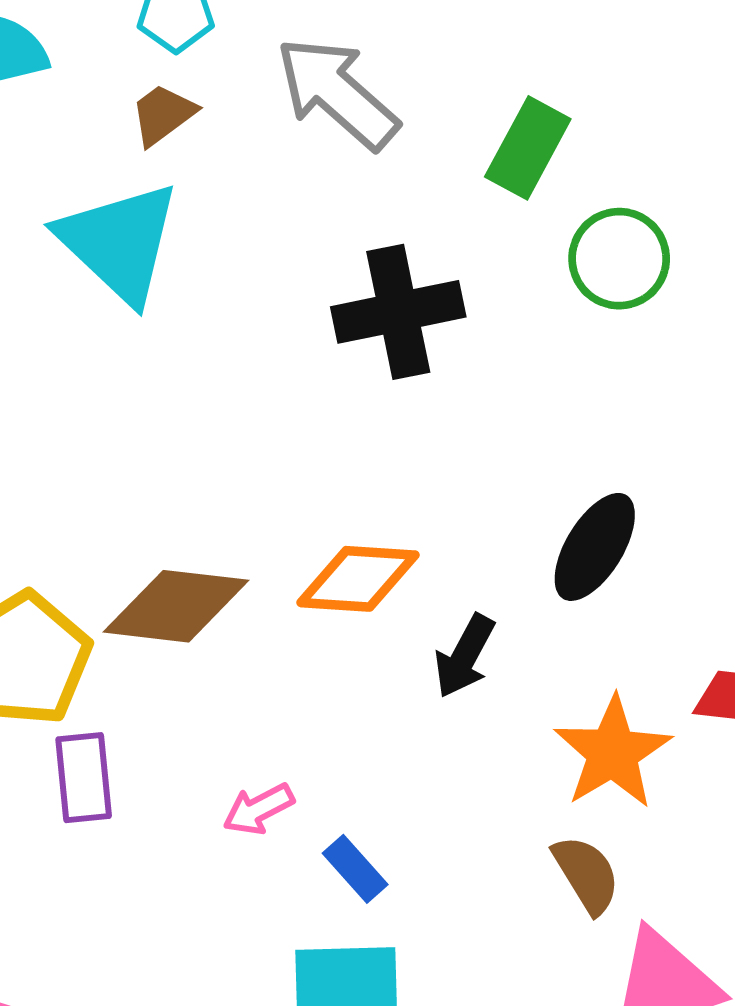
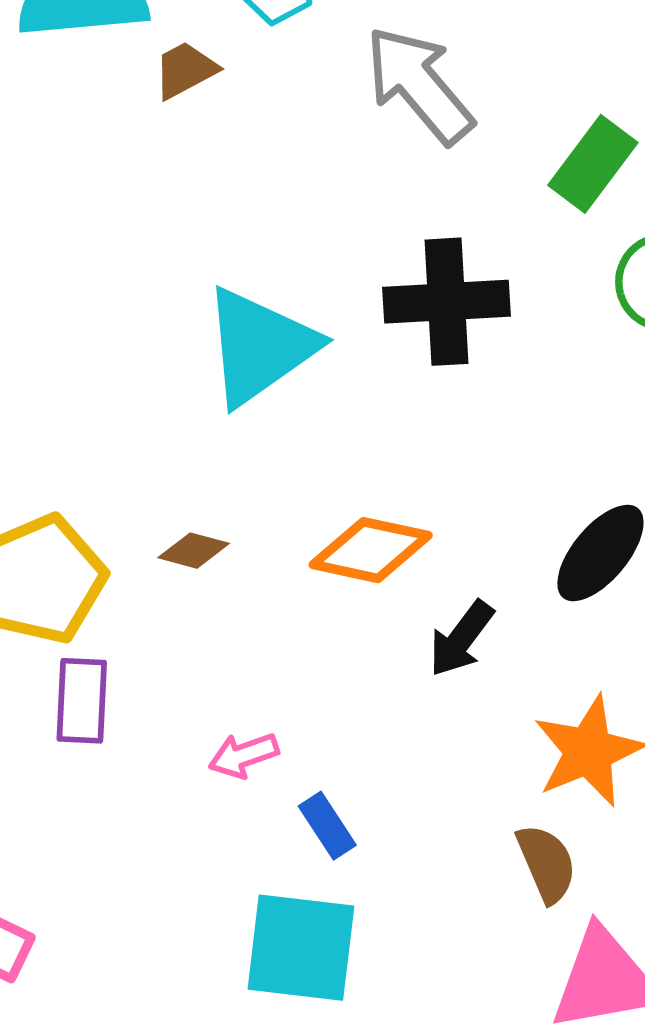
brown trapezoid: (163, 114) -> (185, 70), moved
cyan triangle: (119, 242) -> (260, 346), moved, turned 33
brown diamond: (176, 606) -> (194, 551), size x0.5

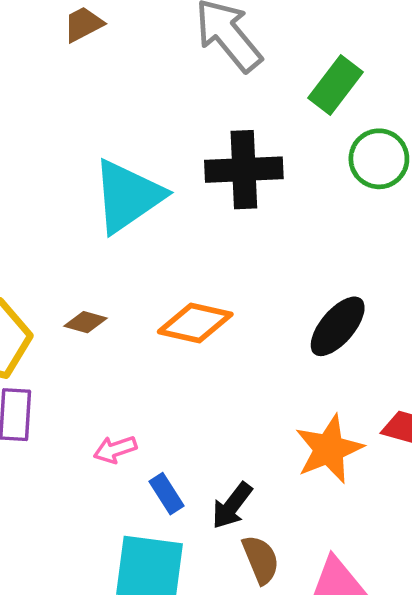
black arrow: (461, 639) -> (232, 506), moved
brown semicircle: (547, 863) -> (261, 559), moved

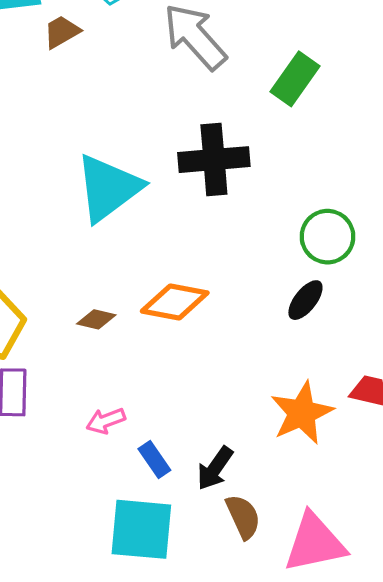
green circle: (379, 159) -> (327, 237), moved
brown diamond: (85, 322) -> (96, 319), moved
black ellipse: (338, 326) -> (305, 300), size x0.7

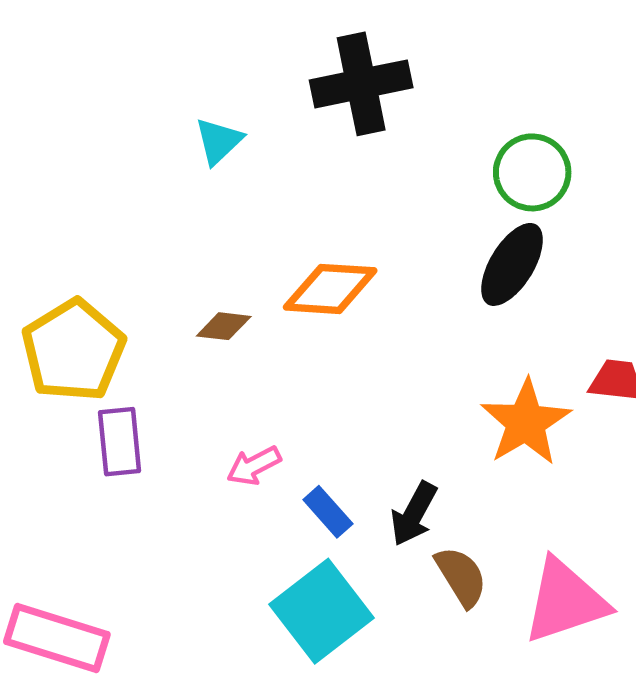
cyan triangle: (108, 188) -> (219, 141), size x0.5
black ellipse: (305, 300) -> (512, 264), size x1.4
cyan square: (141, 529) -> (321, 611), turned -36

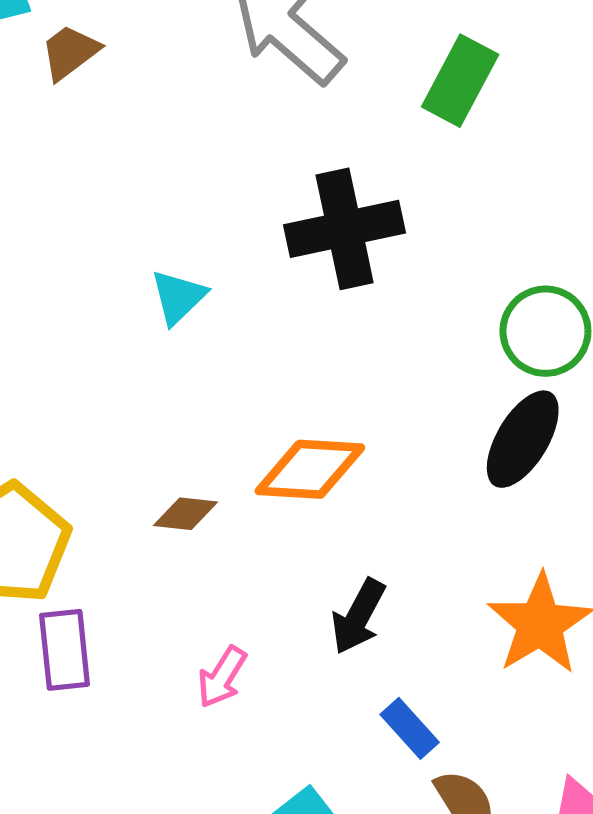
pink arrow: (254, 466) -> (222, 677), turned -30
blue rectangle: (328, 512) -> (410, 728), moved
black arrow: (414, 514) -> (358, 616), moved

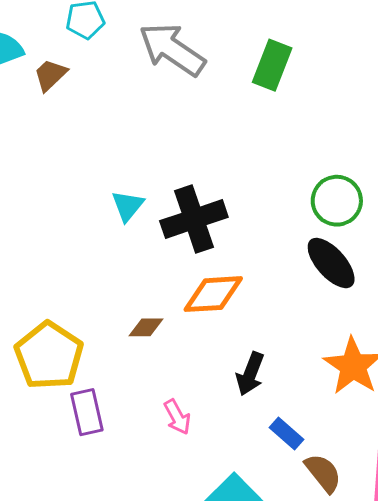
black cross: (345, 229) -> (194, 219), moved
black ellipse: (523, 439) -> (331, 263), turned -66
pink arrow: (222, 677) -> (177, 417), turned -54

